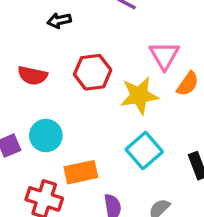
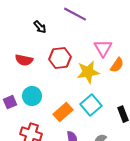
black arrow: (59, 20) -> (40, 27), turned -120
orange rectangle: (81, 172) -> (63, 112), moved, turned -30

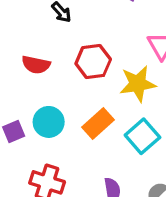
orange rectangle: (63, 112) -> (98, 124), moved

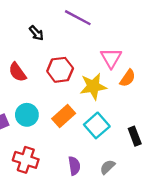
red semicircle: (36, 65) -> (17, 72), turned 42

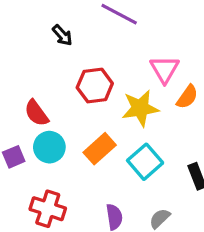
red semicircle: (17, 72) -> (36, 113), moved

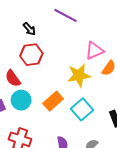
pink triangle: (165, 69) -> (94, 51), turned 36
red hexagon: (95, 85) -> (31, 55), moved

